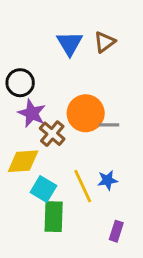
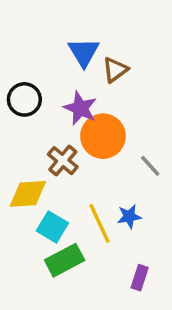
brown triangle: (105, 42) -> (115, 70), moved
purple star: (32, 113) -> (80, 108), moved
gray line: (109, 125) -> (150, 166), moved, turned 48
green rectangle: (54, 217) -> (65, 260), turned 60

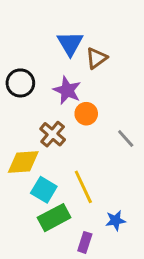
orange circle: (103, 136) -> (86, 114), size x0.6
blue star: (129, 216) -> (115, 220), moved
purple rectangle: (140, 278) -> (85, 242), moved

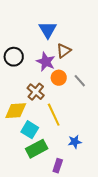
brown triangle: (96, 58) -> (64, 51), moved
gray line: (126, 139) -> (80, 81), moved
yellow line: (83, 187) -> (54, 115), moved
blue star: (115, 220) -> (75, 142), moved

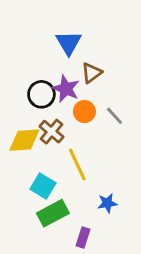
black circle: (14, 57) -> (41, 94), moved
yellow diamond: (16, 111) -> (24, 140), moved

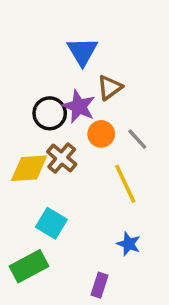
yellow line: (77, 165) -> (125, 184), moved
blue star: (107, 203) -> (129, 244), turned 30
green rectangle: (53, 213) -> (29, 266), moved

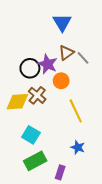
blue triangle: (82, 51) -> (62, 23), moved
gray line: (137, 139) -> (83, 58), moved
green rectangle: (29, 266) -> (35, 161), moved

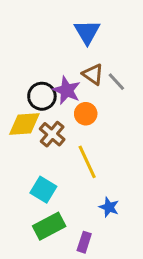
brown triangle: (66, 53) -> (93, 74), turned -49
yellow diamond: (17, 102) -> (24, 124), moved
yellow line: (76, 111) -> (87, 162), moved

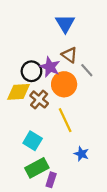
gray line: (116, 82) -> (87, 70), moved
orange circle: (86, 114) -> (64, 84), size x1.5
purple rectangle: (84, 242) -> (51, 180), moved

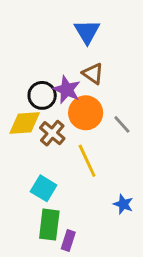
gray line: (87, 70) -> (122, 124), moved
blue star: (81, 154) -> (123, 204), moved
green rectangle: (37, 168) -> (49, 225), turned -55

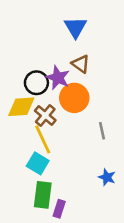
gray line: (122, 124) -> (102, 131), moved, turned 30
yellow line: (87, 161) -> (43, 139), moved

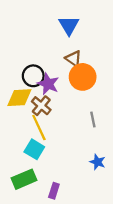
purple star: (58, 78) -> (48, 84), moved
orange circle: (74, 98) -> (83, 77), moved
green rectangle: (43, 195) -> (24, 179), moved, turned 60

